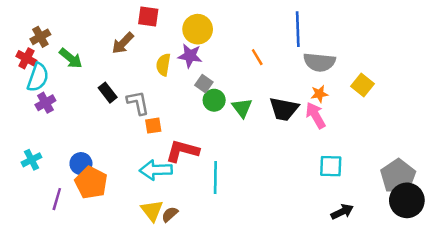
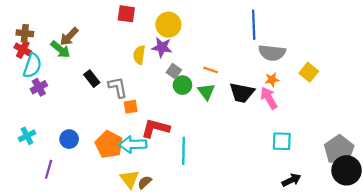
brown cross: (40, 37) -> (25, 33), moved, turned 35
brown arrow: (123, 43) -> (69, 37), moved
orange line: (257, 57) -> (211, 70), moved, turned -40
orange pentagon: (91, 183) -> (109, 144), moved

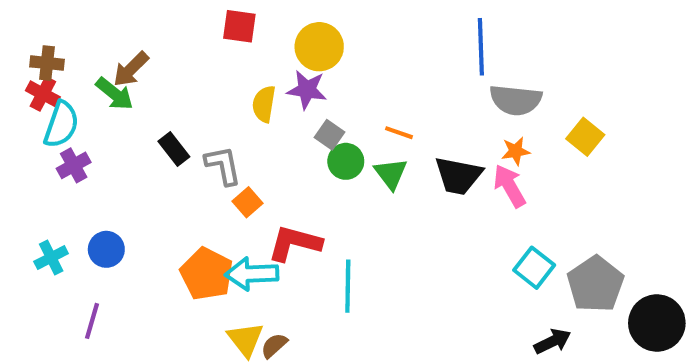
orange square: (131, 107) -> (248, 202), turned -32
blue circle: (69, 139) -> (106, 249), moved
cyan square: (282, 141) -> (534, 268), turned 36
gray pentagon: (339, 150) -> (595, 284), moved

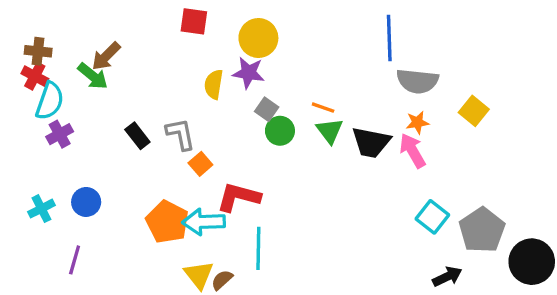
black rectangle: (174, 149) -> (137, 136), moved
green triangle: (391, 174) -> (330, 131), moved
cyan line: (348, 286) -> (258, 248), moved

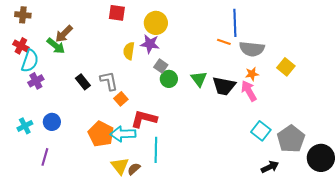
brown cross: (38, 51) -> (23, 15), moved
orange line: (323, 108) -> (224, 42), moved

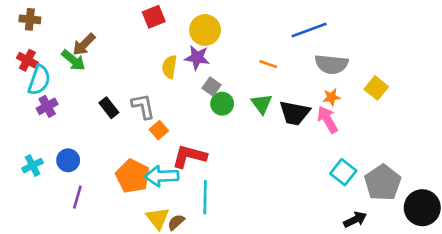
red square: (117, 13) -> (154, 17), turned -30
blue line: (235, 23) -> (309, 30), turned 72
orange line: (224, 42) -> (268, 64), moved
purple line: (45, 157) -> (77, 197), moved

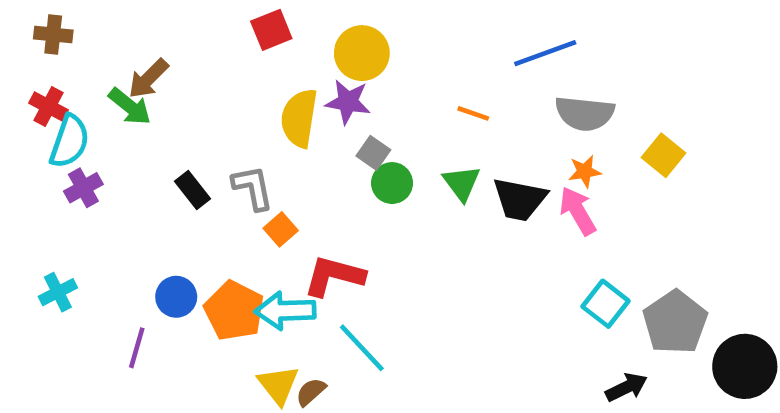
yellow semicircle: (169, 67) -> (299, 118), size x1.4
blue circle: (68, 160) -> (176, 297), moved
cyan line: (205, 197) -> (362, 348), turned -44

